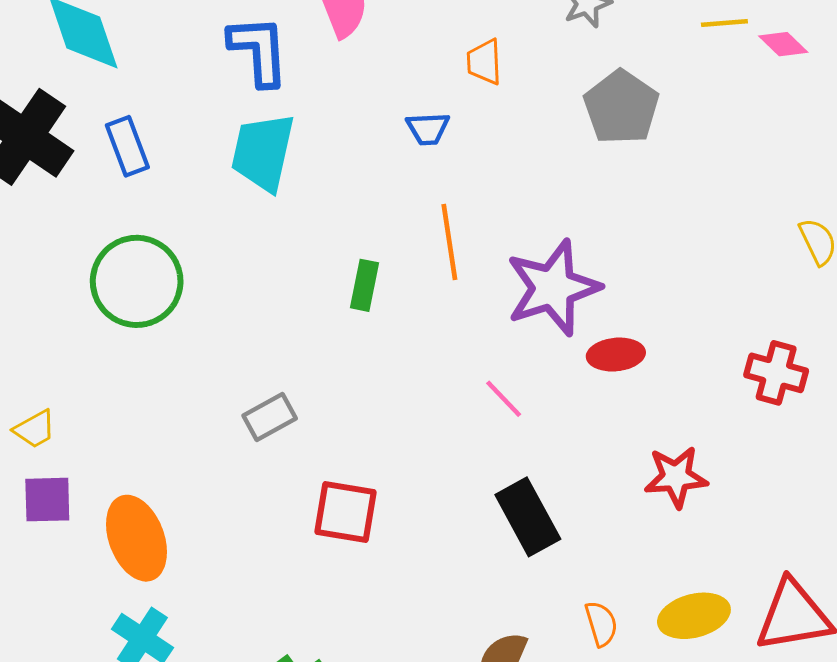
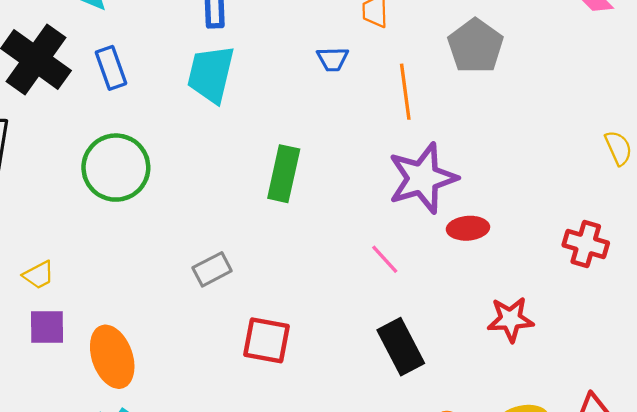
orange line: (449, 242) -> (405, 92), moved
green rectangle: (364, 285) -> (284, 174), size x1.5

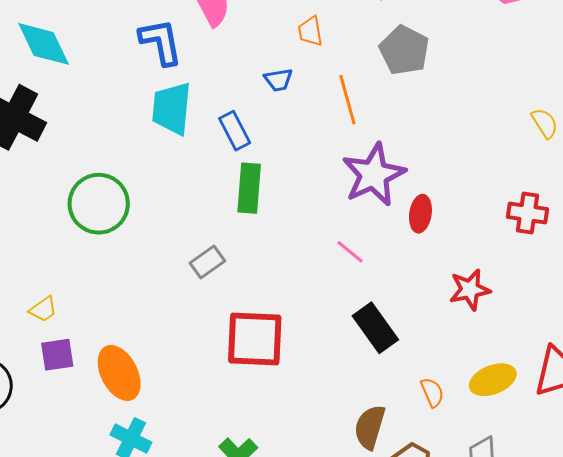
blue rectangle: (111, 68) -> (235, 131), moved
red ellipse: (468, 228) -> (420, 214), turned -69
gray rectangle: (212, 269) -> (207, 262), moved
red square: (266, 340) -> (255, 339), size x1.4

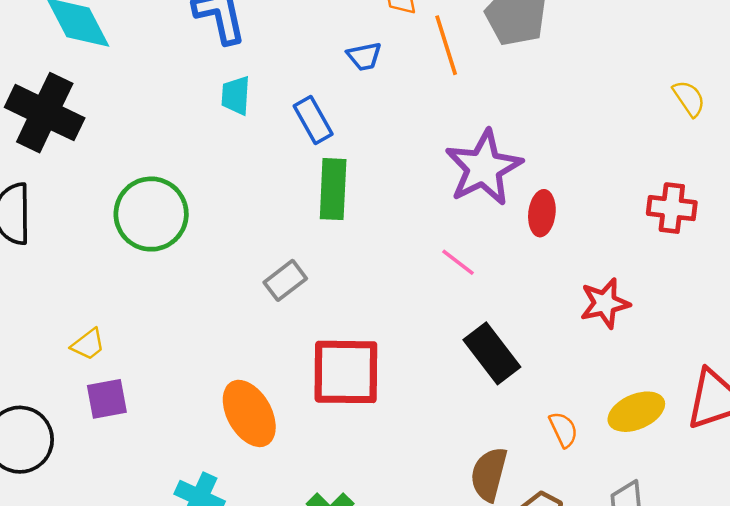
orange line: (347, 100) -> (446, 45), moved
cyan trapezoid: (172, 108) -> (236, 95), size x0.6
orange ellipse: (119, 373) -> (249, 413), moved

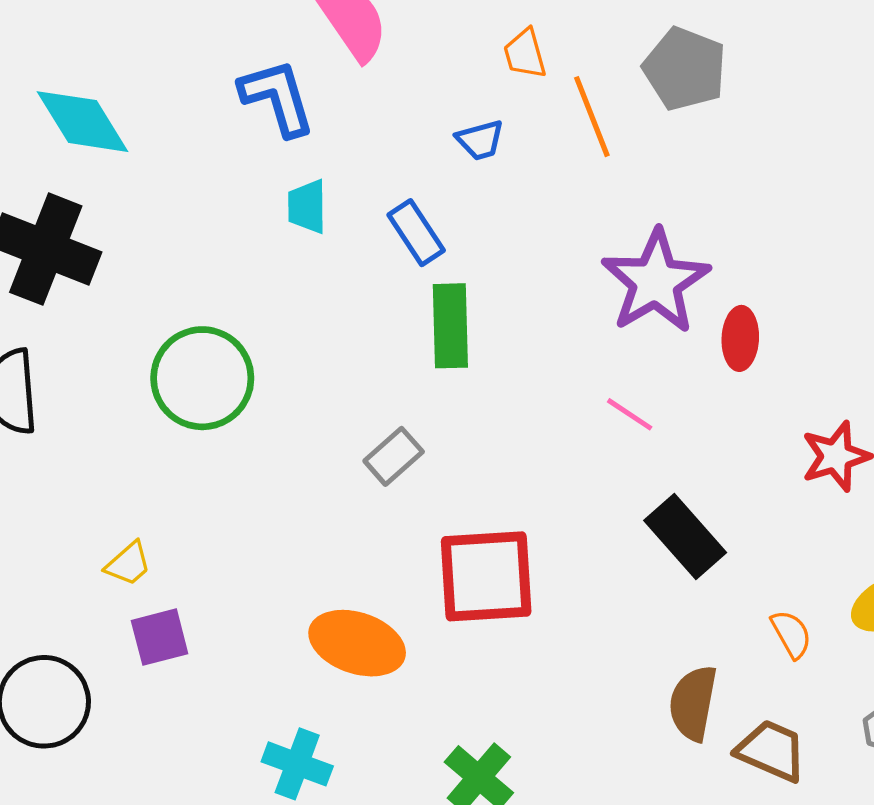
orange ellipse: (249, 413) -> (357, 643), turned -38

